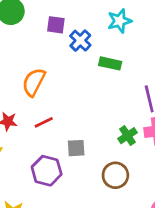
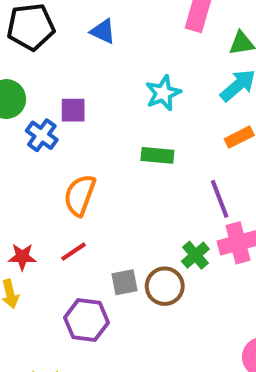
blue cross: (80, 41) -> (42, 135), moved
orange semicircle: (34, 82) -> (80, 195), moved
brown circle: (115, 175) -> (165, 286), moved

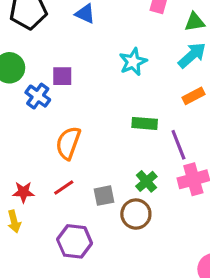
green rectangle: (157, 155) -> (145, 123), moved
green cross: (195, 255) -> (146, 181), moved
gray square: (124, 282) -> (104, 196), moved

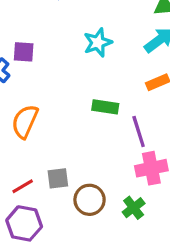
green cross: (146, 181) -> (134, 208), moved
red line: (64, 188) -> (23, 186), moved

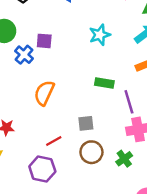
gray square: (58, 178) -> (86, 123), moved
red line: (23, 186) -> (54, 141), moved

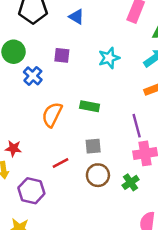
purple square: (44, 41) -> (62, 55), moved
green rectangle: (104, 83) -> (90, 106), moved
purple hexagon: (42, 169) -> (31, 191), moved

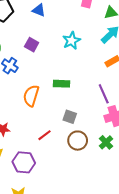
purple square: (62, 55) -> (32, 45), turned 32
gray square: (93, 146) -> (70, 117), turned 32

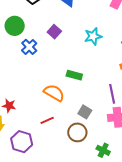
orange semicircle: (31, 96) -> (54, 93), moved, turned 90
gray square: (70, 117) -> (85, 112), moved
green cross: (106, 142) -> (103, 150), moved, turned -32

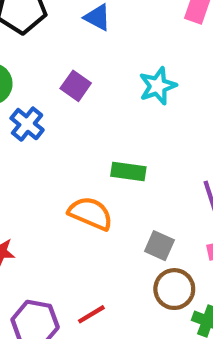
red line: (47, 120) -> (91, 314), moved
brown circle: (77, 132) -> (174, 289), moved

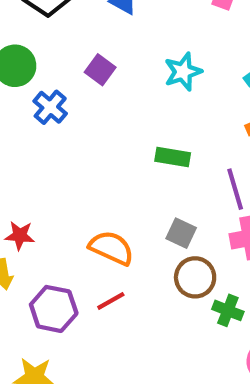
green rectangle: (128, 172) -> (173, 157), moved
orange semicircle: (91, 213) -> (111, 248), moved

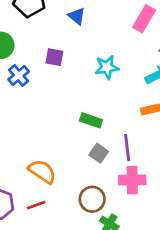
purple square: (100, 70) -> (54, 57), turned -36
gray square: (181, 233) -> (99, 153), moved

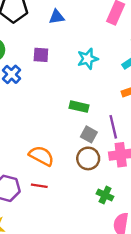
blue triangle: (77, 16) -> (57, 17), turned -42
brown circle: (92, 199) -> (88, 158), moved
red line: (36, 205) -> (39, 186), turned 35

